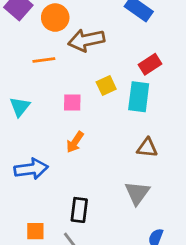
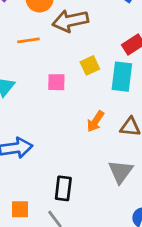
orange arrow: (75, 142) -> (95, 121), moved

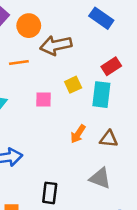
gray triangle: (121, 172) -> (100, 178), turned -45

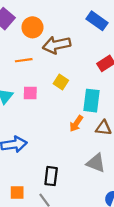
yellow square: (73, 85) -> (61, 82), moved, turned -32
cyan rectangle: (101, 95) -> (92, 101), moved
pink square: (44, 99) -> (30, 93), moved

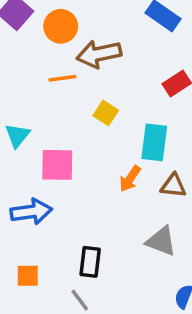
orange line: (24, 60) -> (62, 78), moved
pink square: (30, 93) -> (57, 165), moved, size x1.5
orange square: (17, 192) -> (28, 276), moved

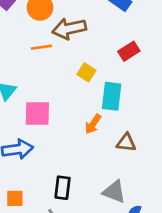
yellow square: (106, 113) -> (86, 72), moved
brown triangle: (173, 186) -> (126, 143), moved
gray triangle: (161, 241) -> (114, 192), moved

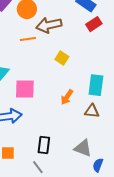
red rectangle: (129, 51) -> (94, 24), moved
cyan rectangle: (112, 96) -> (96, 85), moved

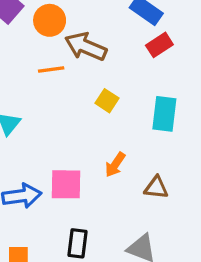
brown arrow: (49, 25) -> (86, 47), turned 35
cyan rectangle: (96, 85) -> (164, 114), moved
pink square: (25, 89) -> (66, 184), moved

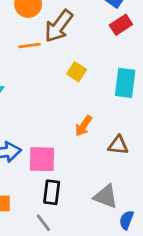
brown arrow: (86, 47) -> (59, 26), turned -76
pink square: (66, 184) -> (42, 159), moved

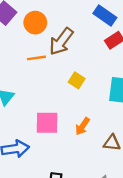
pink square: (42, 159) -> (47, 123), moved

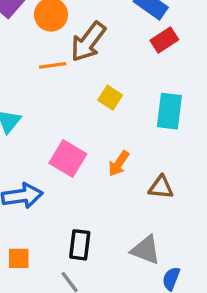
pink square: (47, 123) -> (68, 158), turned 30

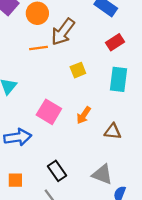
red rectangle: (164, 40) -> (115, 42), moved
yellow square: (110, 98) -> (78, 70), turned 35
black rectangle: (80, 245) -> (57, 171), turned -42

